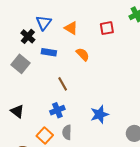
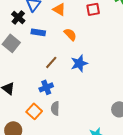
brown line: (63, 84) -> (51, 62), turned 72
blue star: (100, 114) -> (79, 63), moved

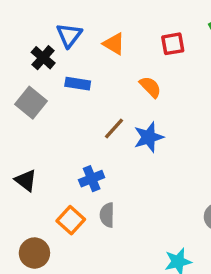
orange semicircle: (70, 34) -> (150, 87), moved
brown line: (51, 62) -> (114, 129), moved

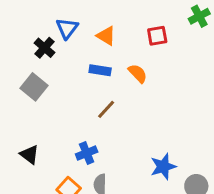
blue rectangle: (78, 84) -> (100, 70), moved
blue star: (149, 137) -> (163, 167), moved

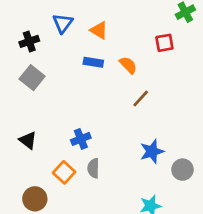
red square: (157, 36) -> (164, 43), moved
black cross: (44, 48) -> (29, 41), moved, turned 30
brown line: (106, 109) -> (141, 99), moved

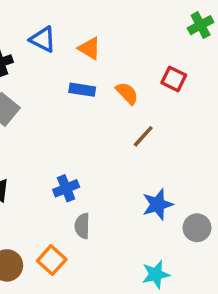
blue triangle: (63, 23) -> (43, 39), turned -40
red square: (164, 43) -> (174, 79), moved, turned 36
orange square: (64, 172) -> (52, 260), moved

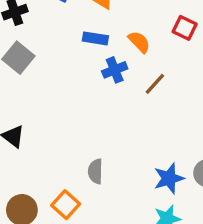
blue cross: (66, 188) -> (115, 70), moved
blue star: (158, 204) -> (169, 178), moved

